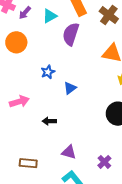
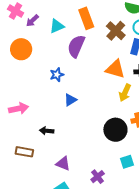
blue star: (48, 72) -> (57, 75), moved
brown rectangle: (28, 163) -> (24, 152), moved

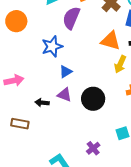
blue star: (57, 75) -> (52, 46), size x1.5
black circle: (115, 130) -> (93, 99), moved
purple triangle: (63, 163) -> (64, 95), moved

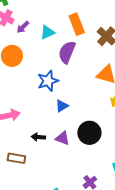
purple triangle: (64, 95) -> (63, 138), moved

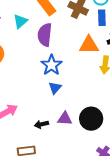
blue star: (48, 81) -> (51, 65), moved
black circle: (89, 133) -> (91, 119), moved

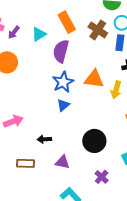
orange triangle: (89, 45) -> (94, 79), moved
purple triangle: (65, 119) -> (62, 162), moved

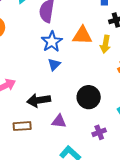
black arrow: (44, 139) -> (39, 100), size x1.6
purple cross: (102, 177) -> (99, 132), turned 32

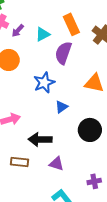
blue star: (52, 42) -> (44, 83), moved
black circle: (89, 97) -> (90, 130), moved

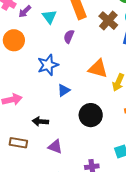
cyan triangle: (43, 34) -> (49, 17), turned -42
purple semicircle: (63, 53) -> (69, 36), size x0.6
black arrow: (40, 139) -> (40, 121), size x0.7

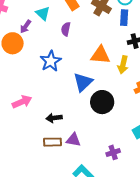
purple arrow: (25, 11) -> (26, 26), moved
blue triangle: (64, 90) -> (83, 82), moved, size x1.5
brown rectangle: (18, 143) -> (52, 142), moved

